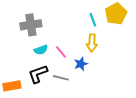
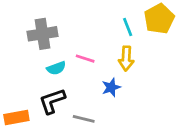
pink line: (61, 52) -> (85, 59), moved, turned -32
gray line: (61, 78) -> (84, 119), moved

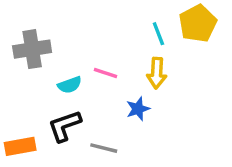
gray cross: (43, 34) -> (32, 49), moved

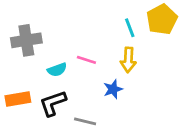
orange rectangle: (20, 146) -> (18, 99), moved

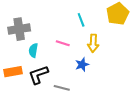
cyan line: (130, 28) -> (81, 20), moved
cyan semicircle: (57, 70) -> (33, 50), moved, turned 120

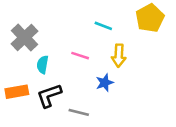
cyan line: (81, 20) -> (103, 26), turned -48
gray cross: (19, 29) -> (25, 37), turned -35

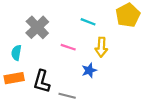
gray cross: (25, 37) -> (37, 27), moved
cyan semicircle: (43, 65) -> (16, 53), moved
black L-shape: (49, 96) -> (42, 81), turned -55

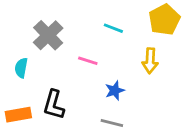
yellow arrow: (101, 47) -> (150, 61), moved
orange rectangle: (14, 78) -> (18, 115), moved
gray line: (67, 96) -> (112, 123), moved

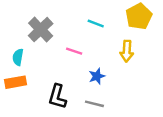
black L-shape: (54, 105) -> (57, 97), moved
orange rectangle: (18, 115) -> (15, 82), moved

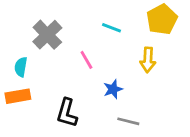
pink line: (74, 51) -> (86, 60), turned 42
gray line: (94, 104) -> (128, 121), moved

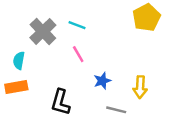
cyan line: (112, 28) -> (77, 25), moved
yellow arrow: (148, 60) -> (140, 87), moved

